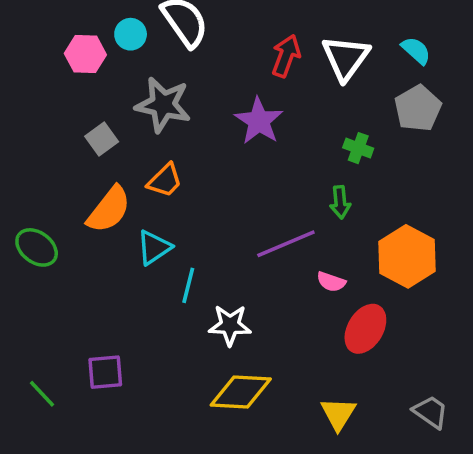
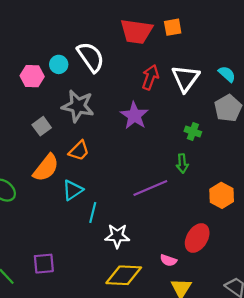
orange hexagon: (407, 256) -> (222, 195), size x0.7
pink semicircle: (331, 282) -> (168, 260), moved

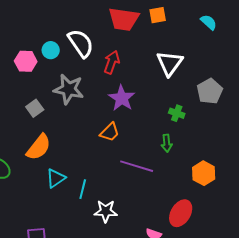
cyan semicircle: (227, 74) -> (209, 22), moved
red arrow: (150, 77) -> (112, 62), moved
orange trapezoid: (79, 151) -> (110, 132), moved
purple line: (150, 188) -> (137, 166), turned 40
cyan triangle: (73, 190) -> (56, 178), moved

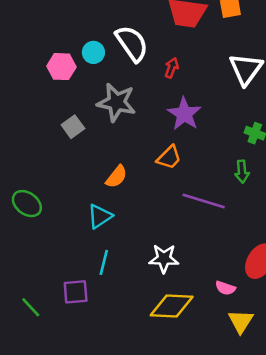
red arrow: (112, 62) -> (172, 68), size x0.7
orange semicircle: (39, 147) -> (117, 177), moved, size x0.7
cyan line: (83, 189) -> (104, 262), moved

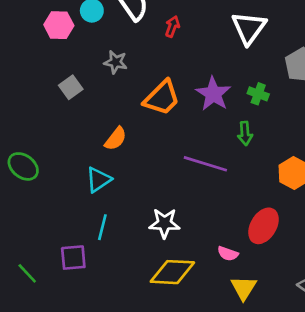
gray star: (117, 102) -> (116, 62), size x0.6
purple star: (184, 114) -> (213, 94), moved
orange trapezoid: (169, 157) -> (162, 98), moved, size x1.4

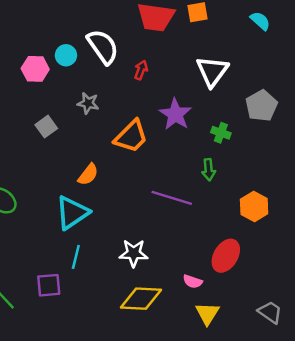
purple star: (213, 94) -> (175, 114), moved
cyan triangle: (98, 180) -> (72, 213), size x1.4

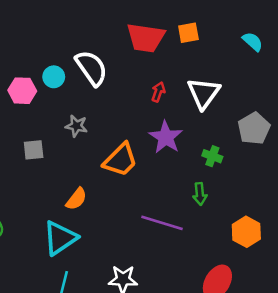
red arrow: (141, 70) -> (158, 92), moved
gray square: (46, 127) -> (34, 150), turned 30

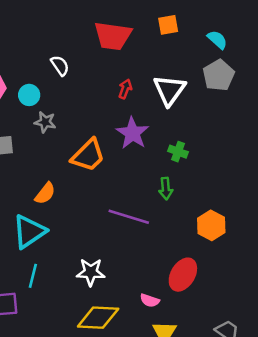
orange square: (188, 33) -> (168, 25), moved
white semicircle: (91, 68) -> (60, 65), size x0.6
cyan circle: (54, 77) -> (29, 95), moved
gray pentagon: (254, 128) -> (219, 75), moved

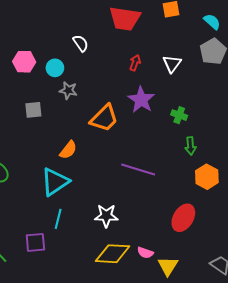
white triangle: (169, 90) -> (172, 64), size x0.7
green arrow: (166, 188) -> (190, 146), moved
pink semicircle: (150, 300) -> (145, 253), moved

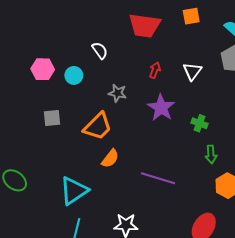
gray star: (68, 90) -> (117, 93), moved
orange trapezoid: (104, 118) -> (98, 126), moved
orange semicircle: (68, 150) -> (110, 159), moved

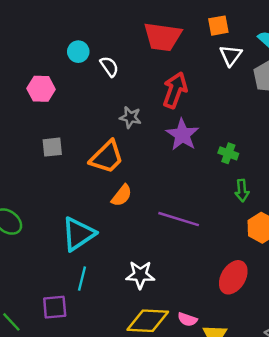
red arrow: (155, 70) -> (175, 90), size x1.8
white triangle: (192, 71) -> (231, 55), moved
cyan circle: (74, 75) -> (78, 52), moved

